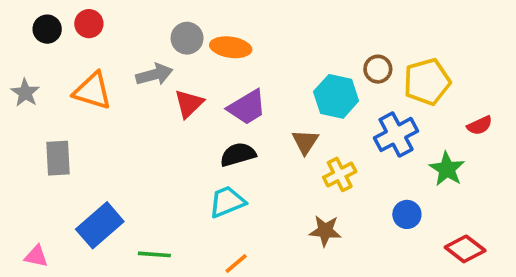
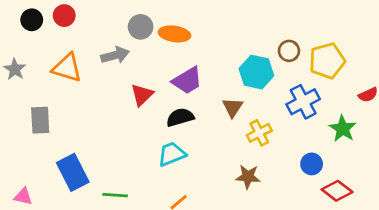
red triangle: (189, 104) -> (142, 95), moved
blue rectangle: (100, 225) -> (73, 172), turned -76
red diamond: (465, 249) -> (337, 191), moved

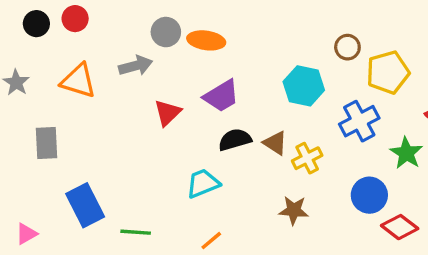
brown circle: (289, 51) -> (347, 47), moved
brown triangle: (232, 107) -> (275, 143), moved, turned -30
black semicircle: (180, 117) -> (235, 140), moved
blue circle: (312, 164) -> (369, 195), size x1.4
pink triangle: (23, 196) -> (26, 234), turned -42

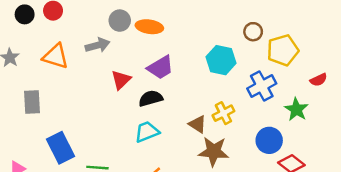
black semicircle: (235, 140) -> (151, 98), moved
brown triangle: (275, 143) -> (198, 124), moved
brown star: (294, 210) -> (214, 151), size x1.4

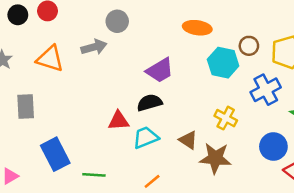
orange ellipse: (149, 27) -> (197, 28), moved
brown circle: (253, 32) -> (249, 46), moved
red triangle: (121, 80) -> (119, 121), moved, turned 40
yellow cross: (223, 113) -> (226, 118), turned -35
brown triangle: (198, 124) -> (188, 140), moved

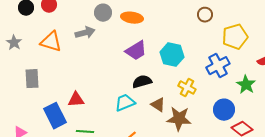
orange ellipse: (197, 28) -> (132, 18), moved
brown circle: (249, 46) -> (205, 15), moved
cyan hexagon: (223, 63) -> (172, 55), moved
black semicircle: (149, 103) -> (142, 82), moved
red triangle: (119, 121) -> (76, 100), moved

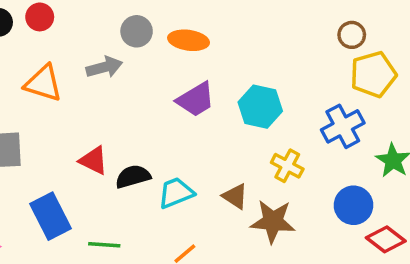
brown circle: (205, 15) -> (352, 35), moved
black semicircle: (142, 82) -> (133, 177), moved
red triangle: (76, 100) -> (93, 160), moved, turned 30

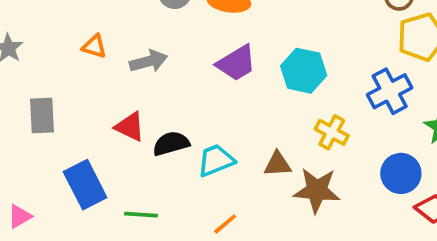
gray arrow: (104, 67) -> (149, 61), moved
orange triangle: (43, 83) -> (94, 46), moved, size x0.6
brown triangle: (235, 196) -> (278, 164), turned -36

